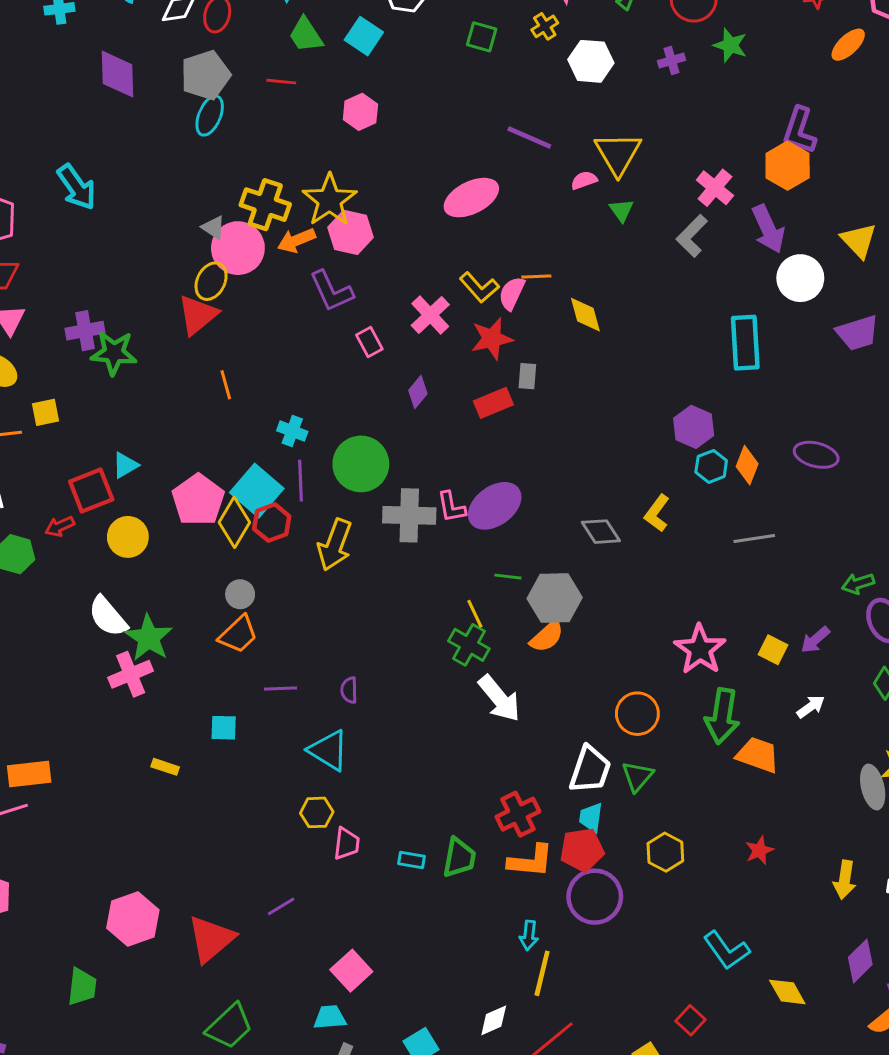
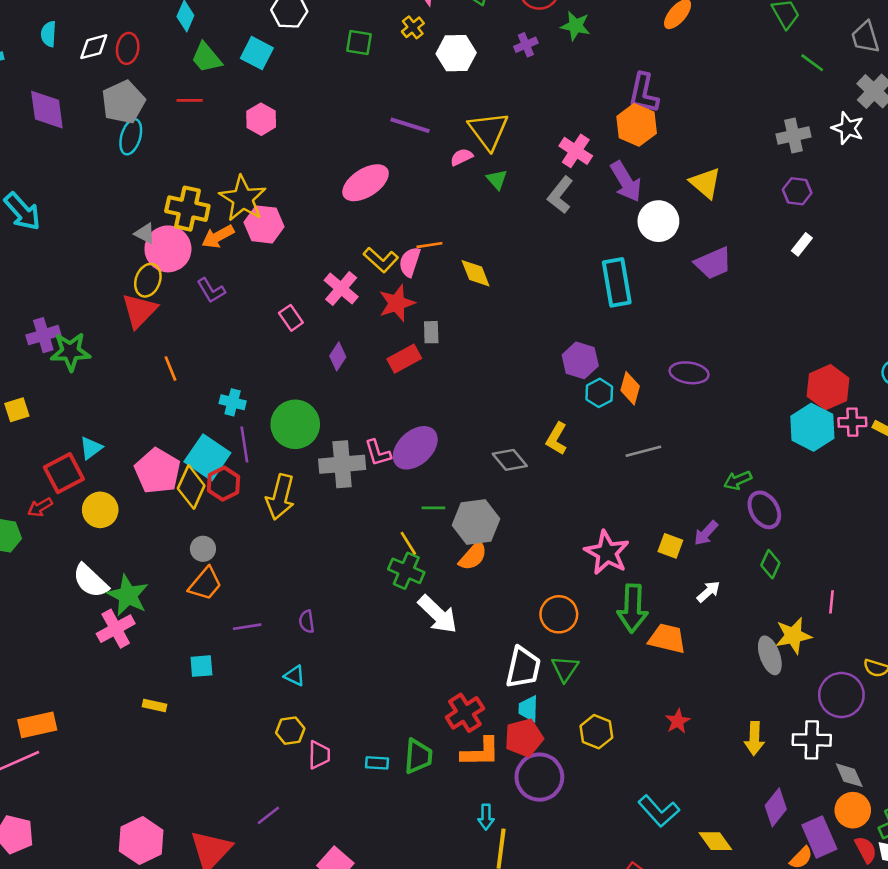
purple L-shape: (331, 291) -> (211, 290), moved, size x0.7
cyan triangle: (328, 750) -> (295, 676), size x0.6

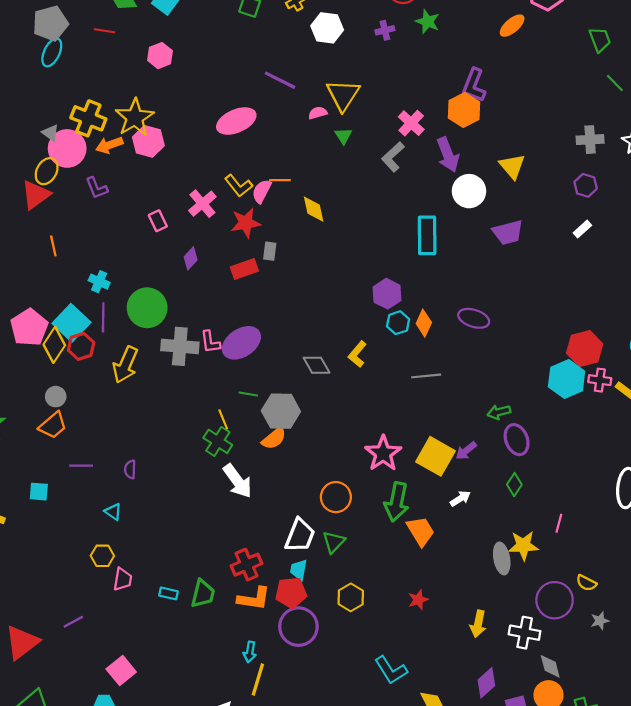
yellow square: (670, 546) -> (435, 456), size x1.8
orange trapezoid: (667, 639) -> (421, 531), turned 36

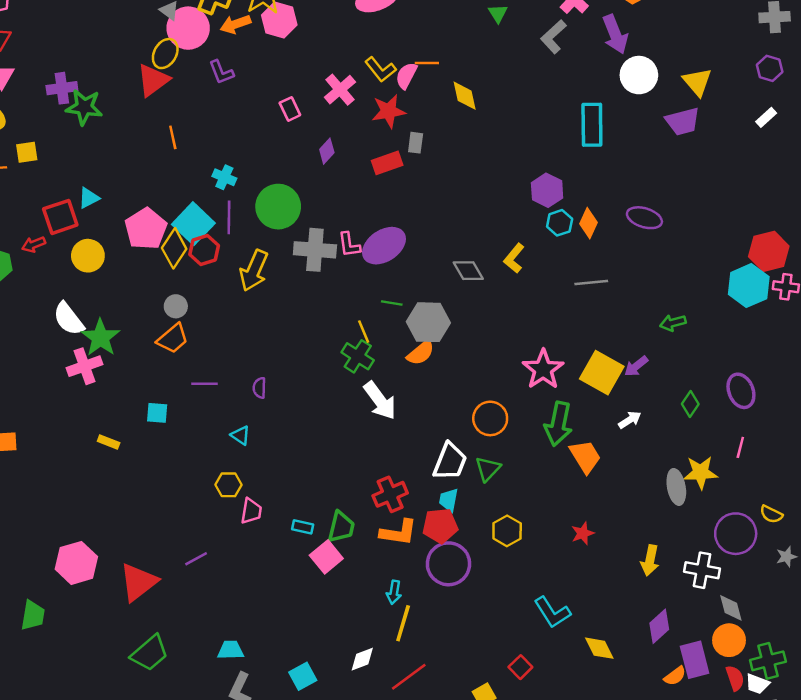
yellow triangle: (512, 166) -> (697, 82), moved
purple ellipse: (517, 440) -> (741, 391), moved
pink square: (121, 670) -> (326, 557), moved

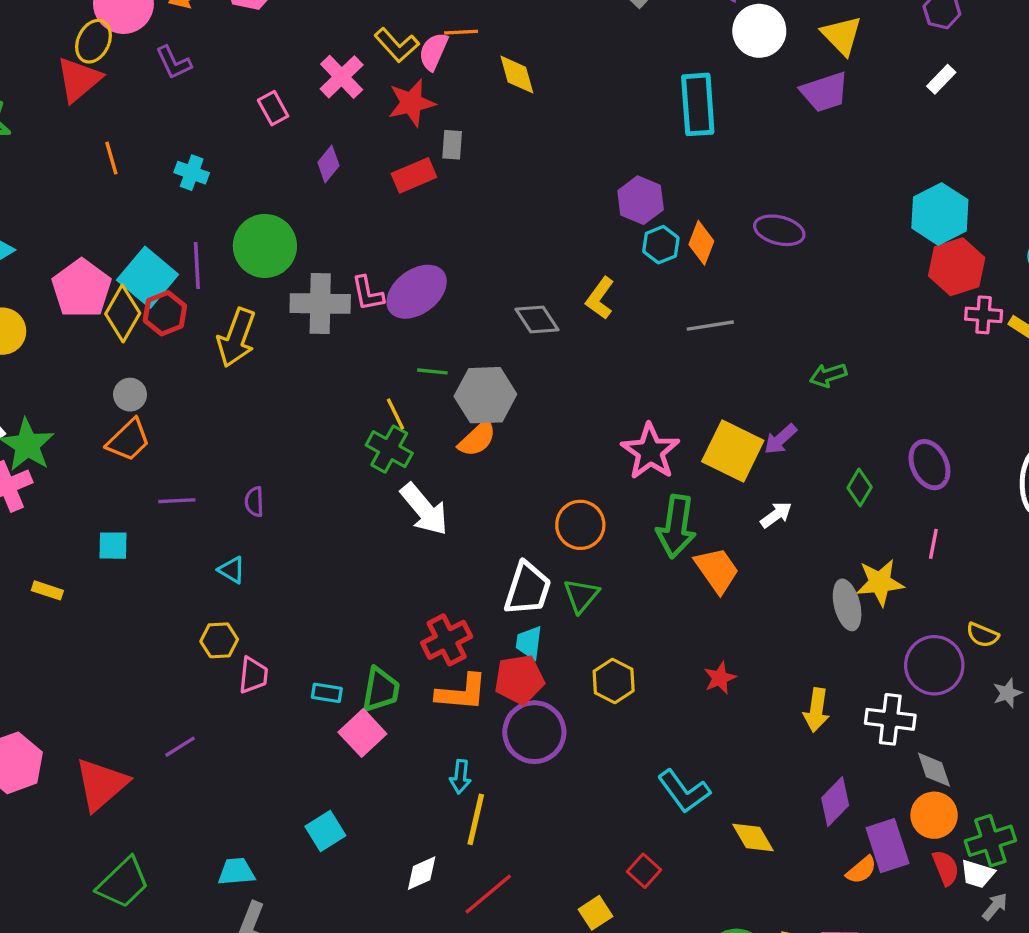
cyan cross: (224, 177) -> (192, 173), moved
cyan hexagon: (749, 286) -> (940, 214), moved
cyan square: (303, 676) -> (325, 831), moved

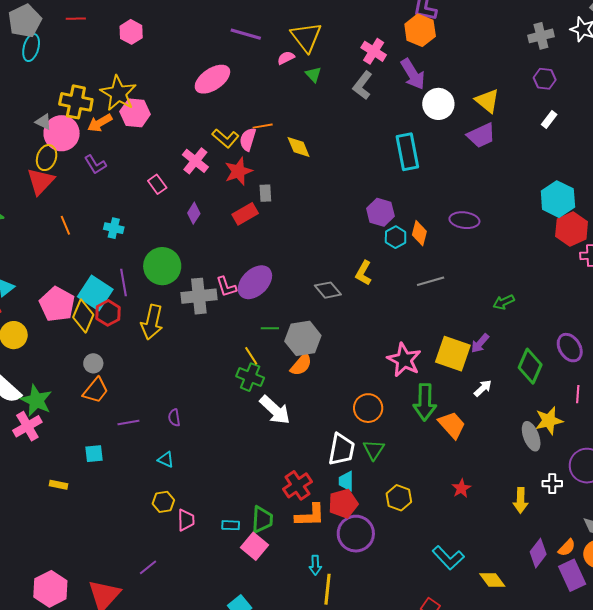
green diamond: (860, 487) -> (530, 366), size x1.6
white cross: (890, 719) -> (552, 484), moved, size x0.7
orange semicircle: (861, 870) -> (567, 548), moved

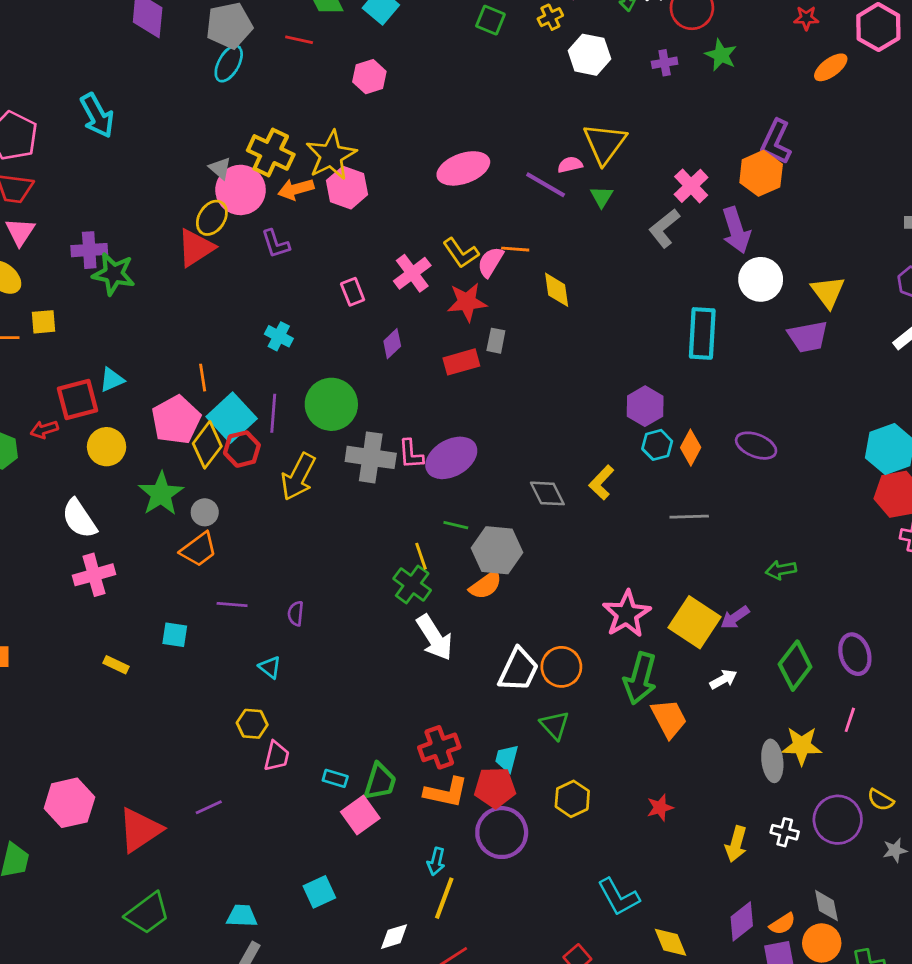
purple line: (246, 34) -> (546, 185), moved
orange line: (65, 225) -> (203, 378), moved
green star: (36, 400) -> (161, 494), moved
white trapezoid: (342, 449) -> (518, 670), moved
green triangle: (374, 450) -> (555, 725), turned -30

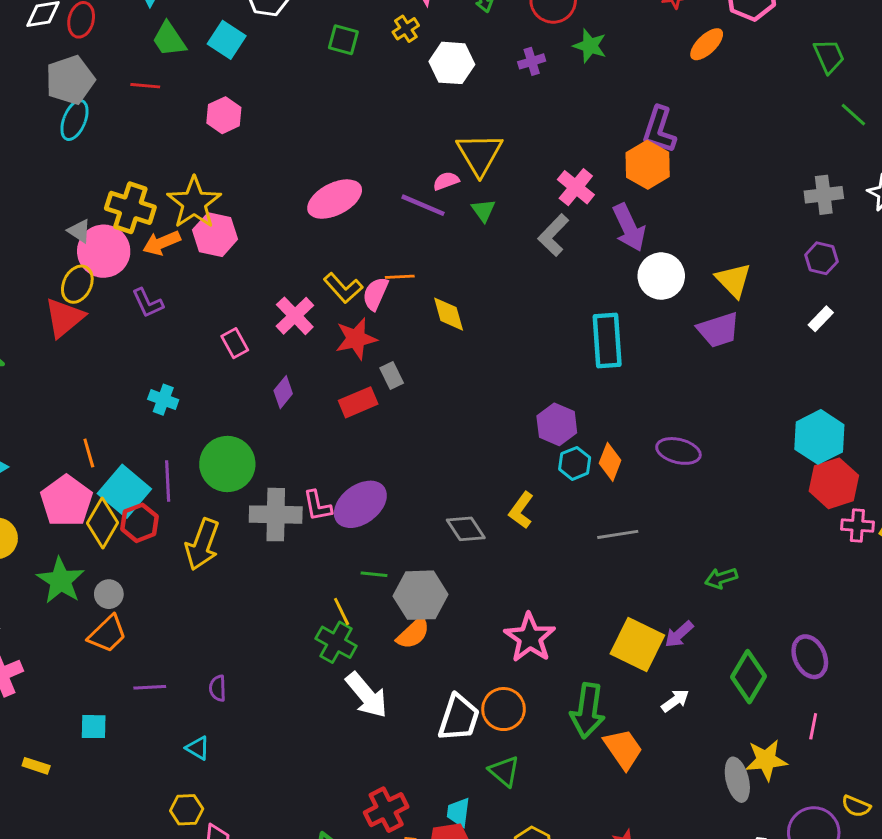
gray rectangle: (496, 341) -> (392, 375), turned -30
pink star: (627, 614) -> (530, 638), moved

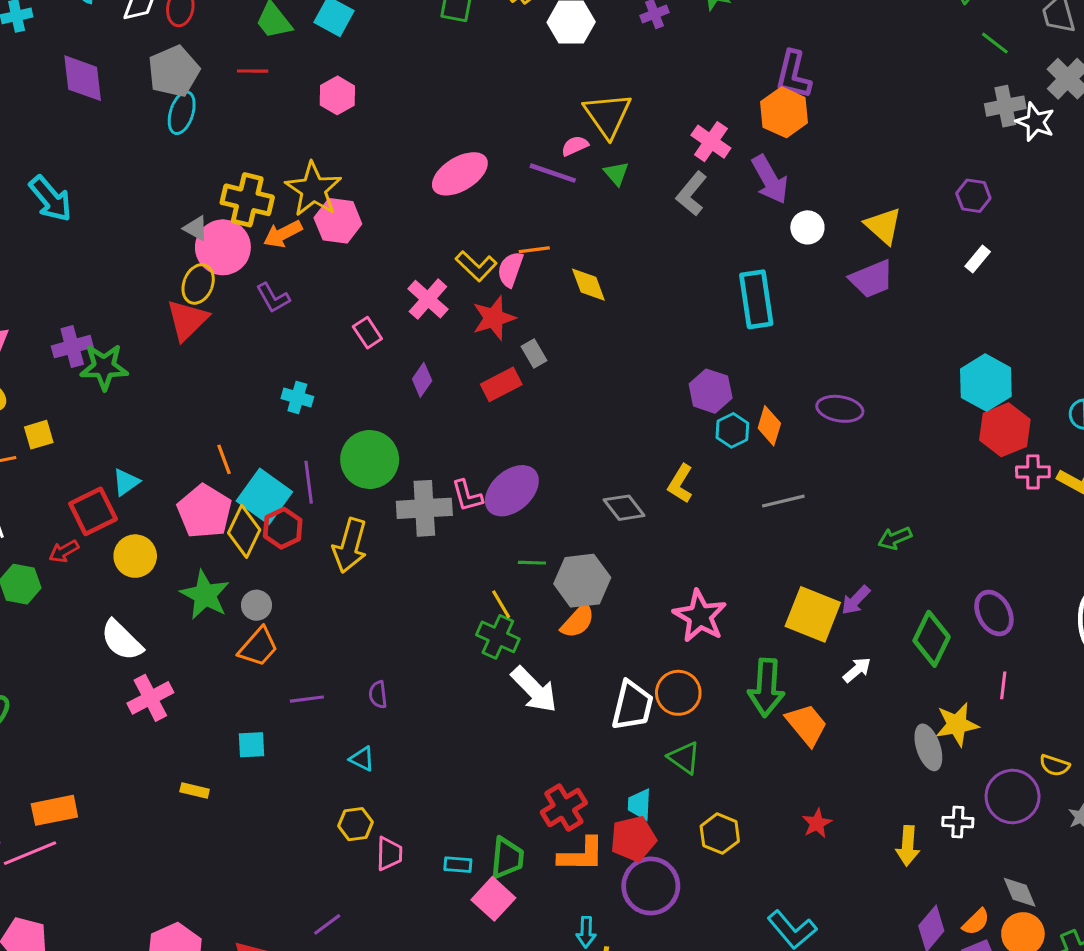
gray cross: (824, 195) -> (1005, 106), moved
white circle: (661, 276) -> (807, 227), size x0.7

